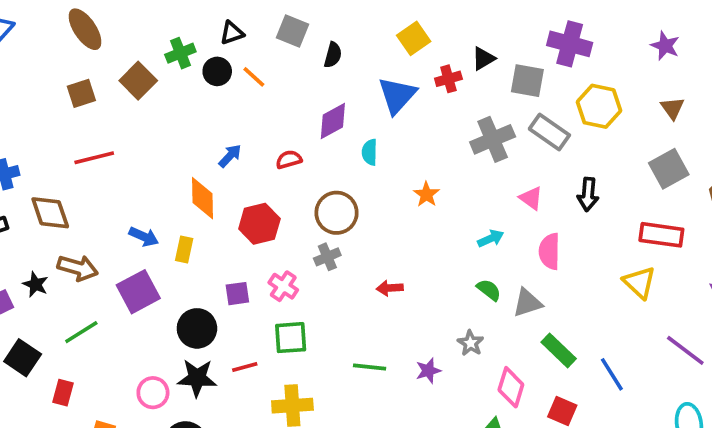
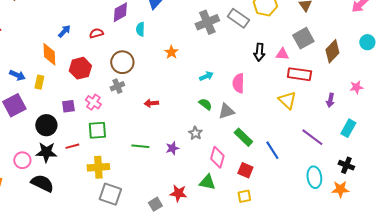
pink triangle: (531, 198) -> (282, 54), moved, turned -32

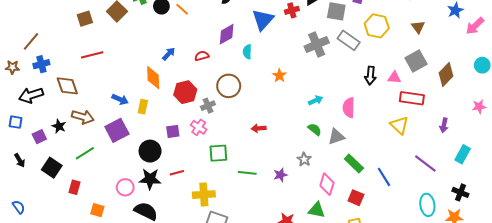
gray cross: (117, 86) -> (208, 106), moved
pink star: (356, 87) -> (479, 107), moved
green square: (97, 130) -> (218, 153), moved

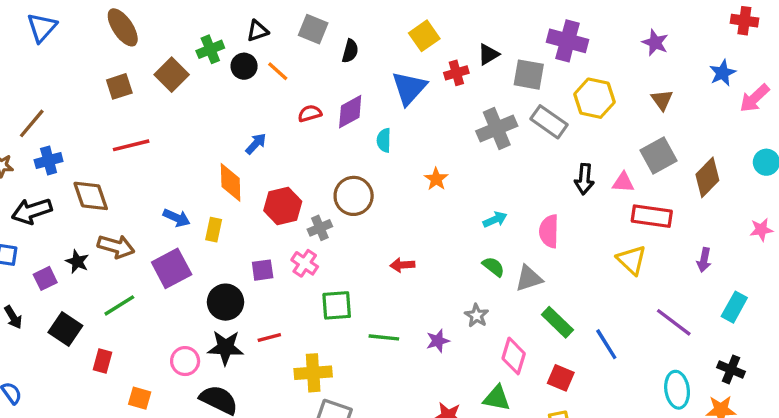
red semicircle: (202, 56) -> (310, 113), moved

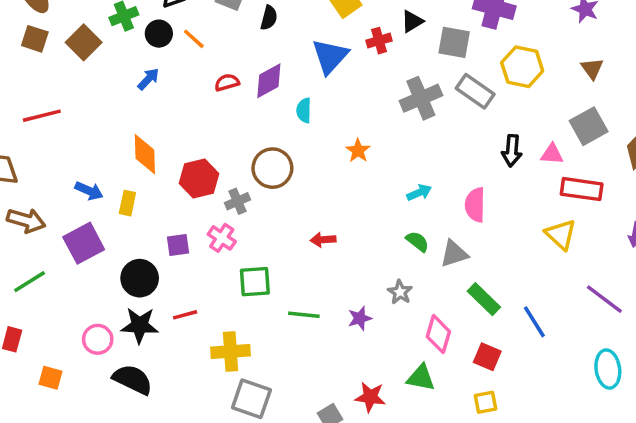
brown square: (119, 86) -> (35, 39), moved, turned 36
blue arrow: (256, 144) -> (148, 79), moved

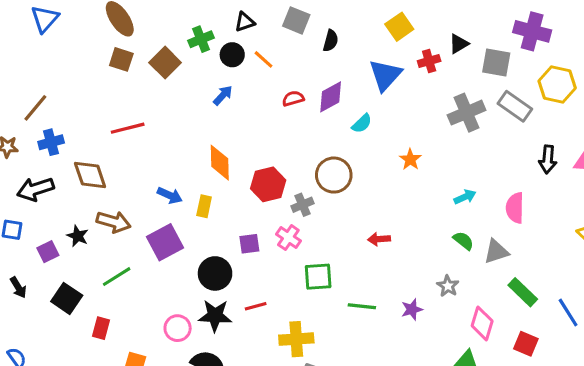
cyan semicircle: (304, 110) -> (362, 123), turned -135

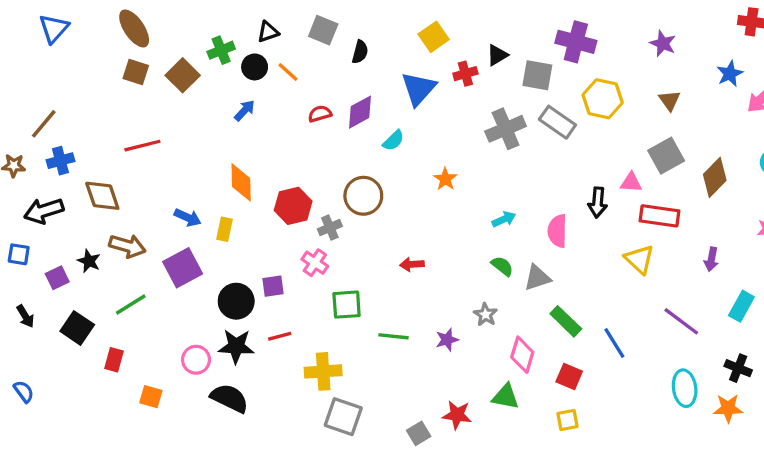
black arrow: (548, 159) -> (598, 202), moved
purple square: (249, 244) -> (273, 286), moved

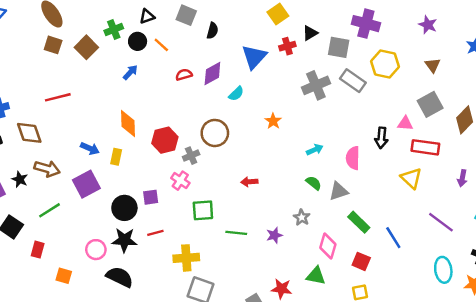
yellow square: (434, 37) -> (278, 14), moved

